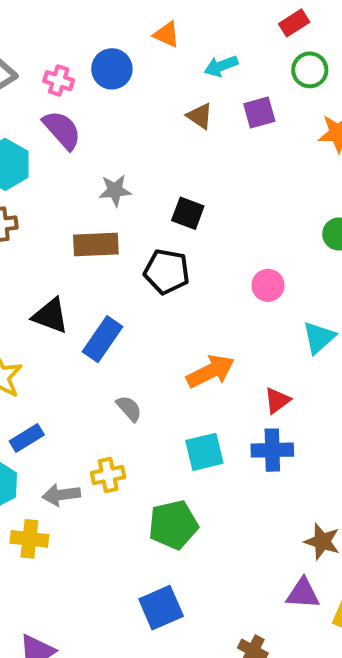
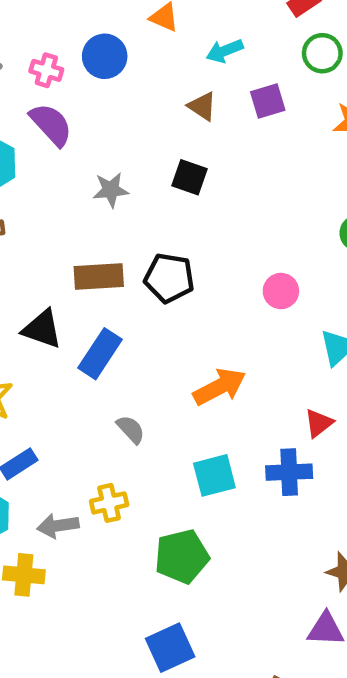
black square: (188, 213) -> (190, 177), moved
brown rectangle: (96, 244) -> (99, 277), moved
red triangle: (277, 400) -> (319, 423), moved

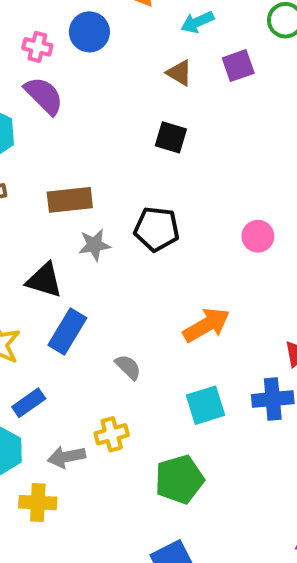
gray star: (111, 190) -> (94, 245), moved
brown rectangle: (99, 277) -> (70, 200), moved
blue rectangle: (100, 354) -> (67, 332), moved

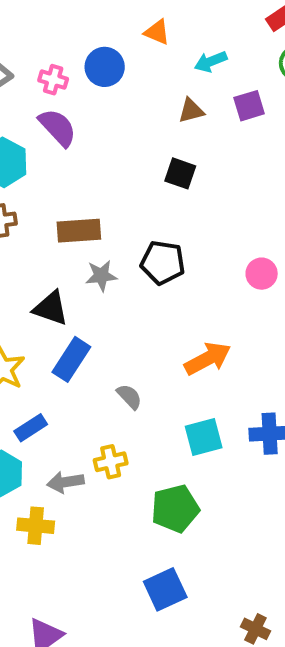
brown triangle: (179, 73) -> (191, 111), turned -48

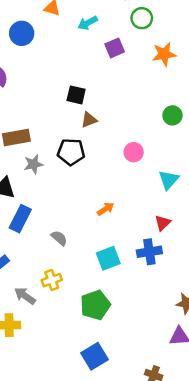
brown triangle: (191, 111) -> (89, 120), moved
orange arrow: (208, 359) -> (106, 209), size x0.6
gray arrow: (66, 482) -> (25, 296), turned 50

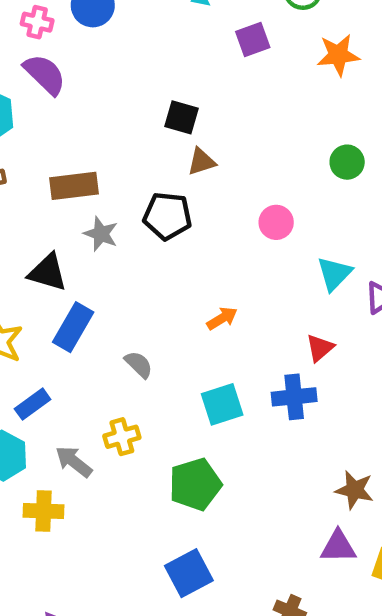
gray star: (33, 164) -> (101, 234), turned 30

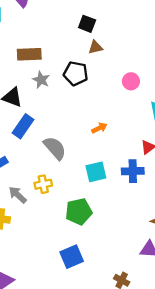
gray semicircle: (139, 364) -> (55, 148), size x1.6

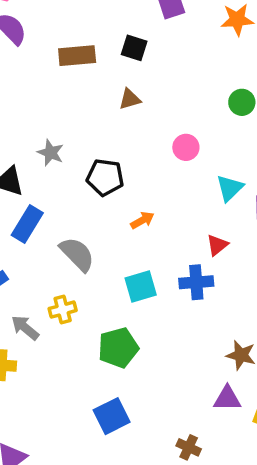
black square: (87, 24) -> (134, 48), moved
brown rectangle: (29, 54) -> (77, 56), moved
black pentagon: (76, 73) -> (105, 177), moved

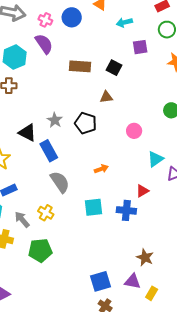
black pentagon: (105, 177) -> (86, 123), moved
blue rectangle: (27, 224) -> (49, 151), moved, turned -70
yellow cross: (63, 310) -> (46, 213), turned 35
green pentagon: (118, 348) -> (40, 250), moved
blue square: (112, 416) -> (100, 281), moved

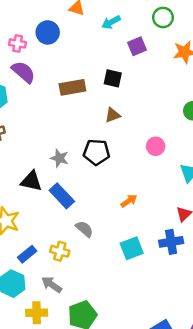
gray semicircle: (60, 182) -> (84, 229), size x0.7
yellow cross: (46, 213) -> (60, 251), moved

